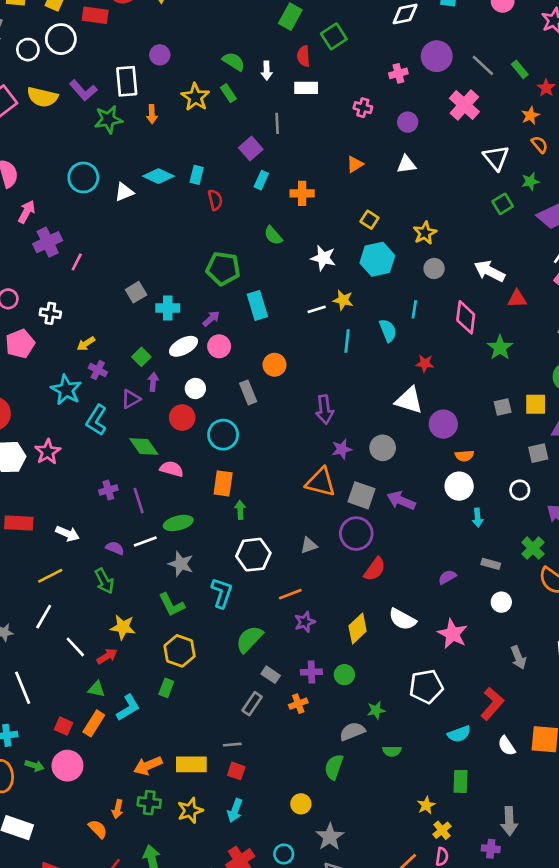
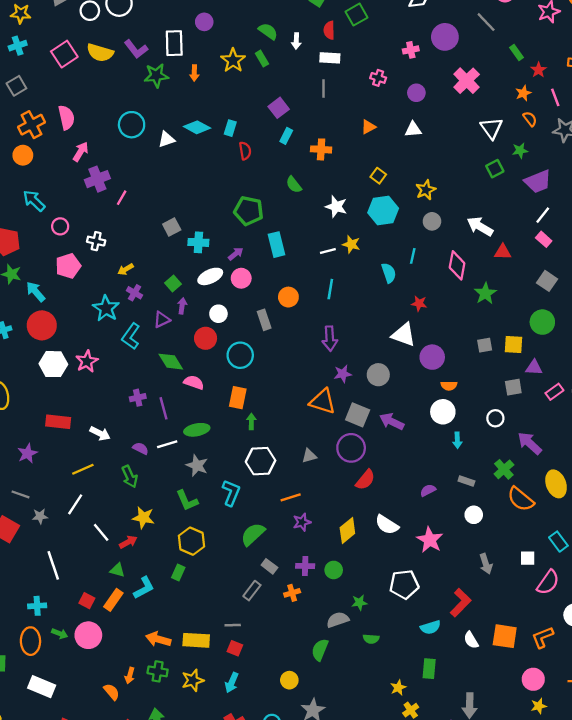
gray line: (483, 65) -> (486, 22), moved
gray line: (277, 123) -> (323, 89), moved
cyan line: (347, 341) -> (330, 289), moved
orange arrow: (148, 766) -> (158, 639), turned 35

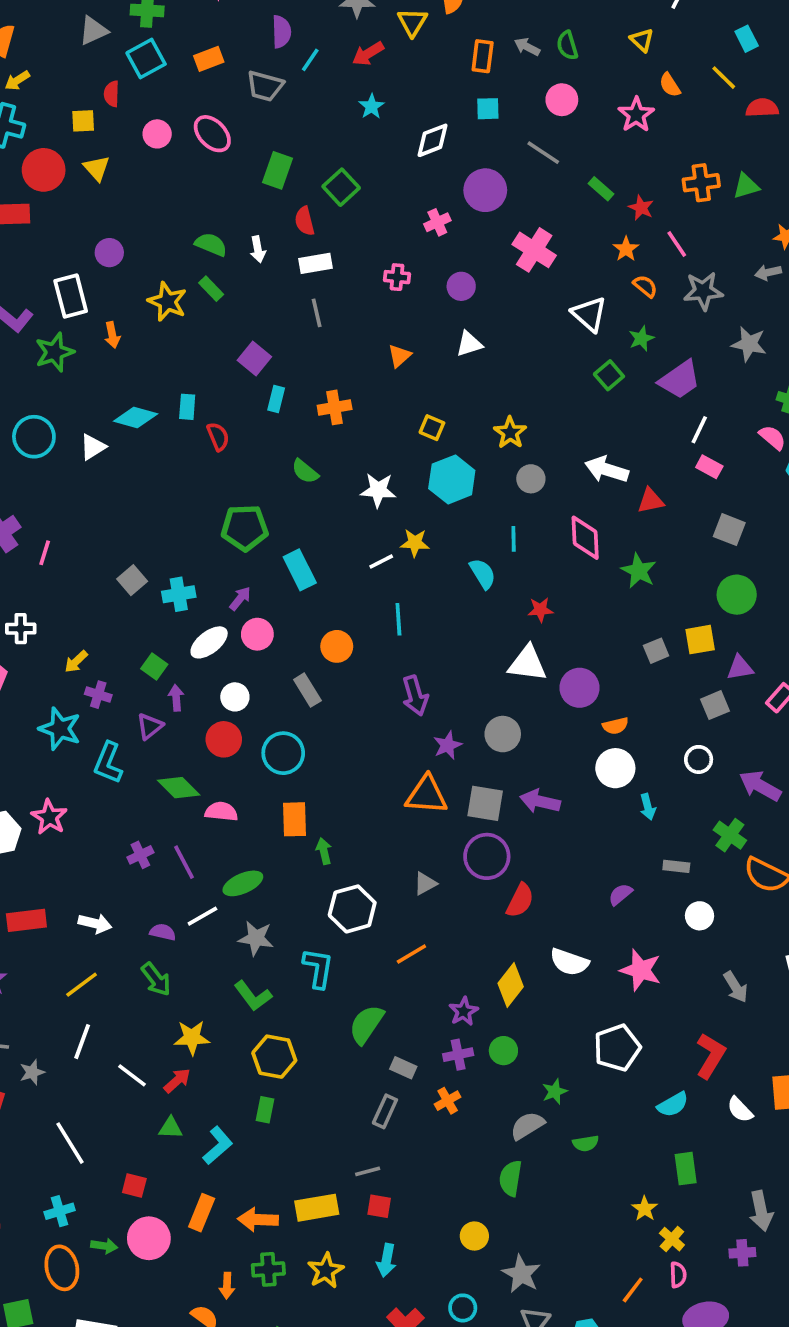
purple star: (302, 522) -> (464, 1011), moved
orange rectangle: (113, 600) -> (202, 1213), moved

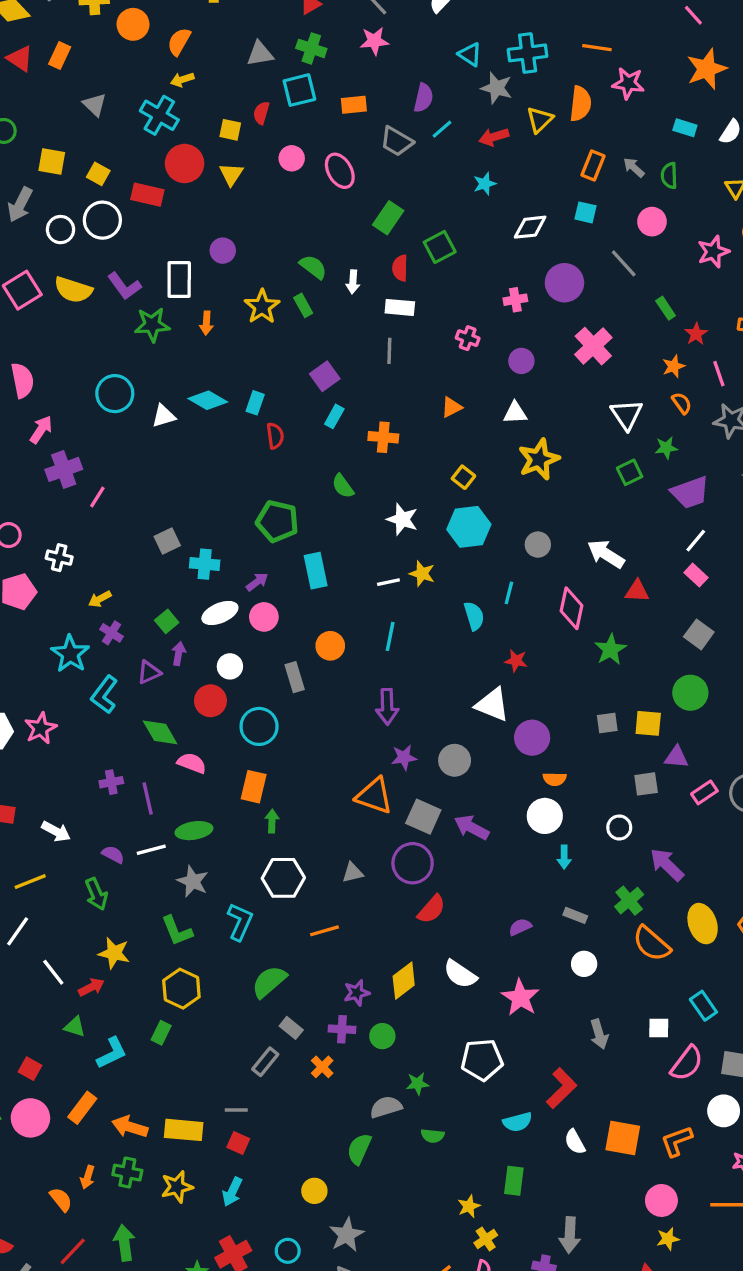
yellow star: (510, 433) -> (539, 459), moved, size x1.4
orange cross: (448, 1101) -> (322, 1067), turned -30

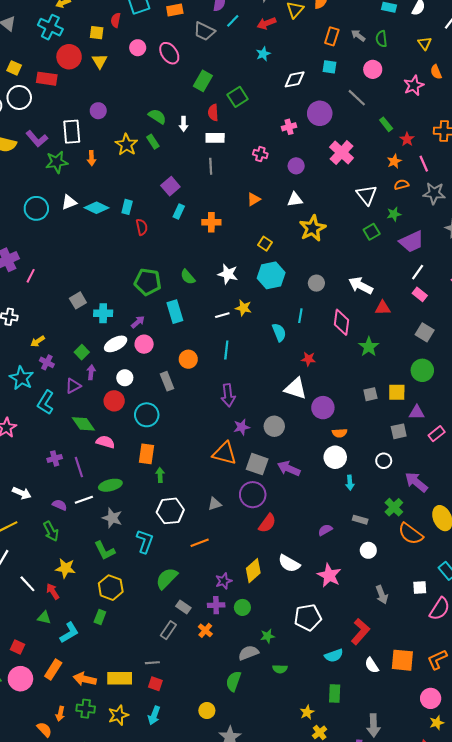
orange semicircle: (682, 403) -> (401, 185), turned -64
white triangle: (164, 416) -> (69, 202), moved
green semicircle: (343, 486) -> (188, 277), moved
red arrow: (91, 987) -> (53, 591), turned -91

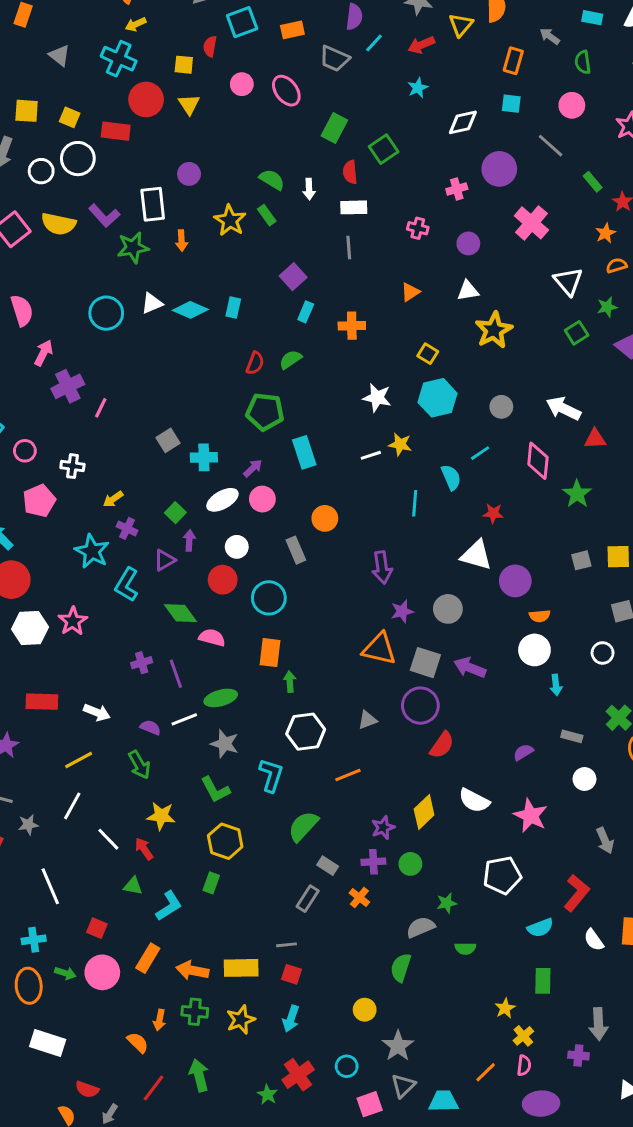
gray arrow: (358, 36) -> (550, 36), moved
red semicircle: (142, 227) -> (255, 363), moved, turned 35
green semicircle: (188, 277) -> (290, 360), moved, turned 98
cyan line: (300, 316) -> (480, 453), turned 48
cyan line: (226, 350) -> (415, 503), moved

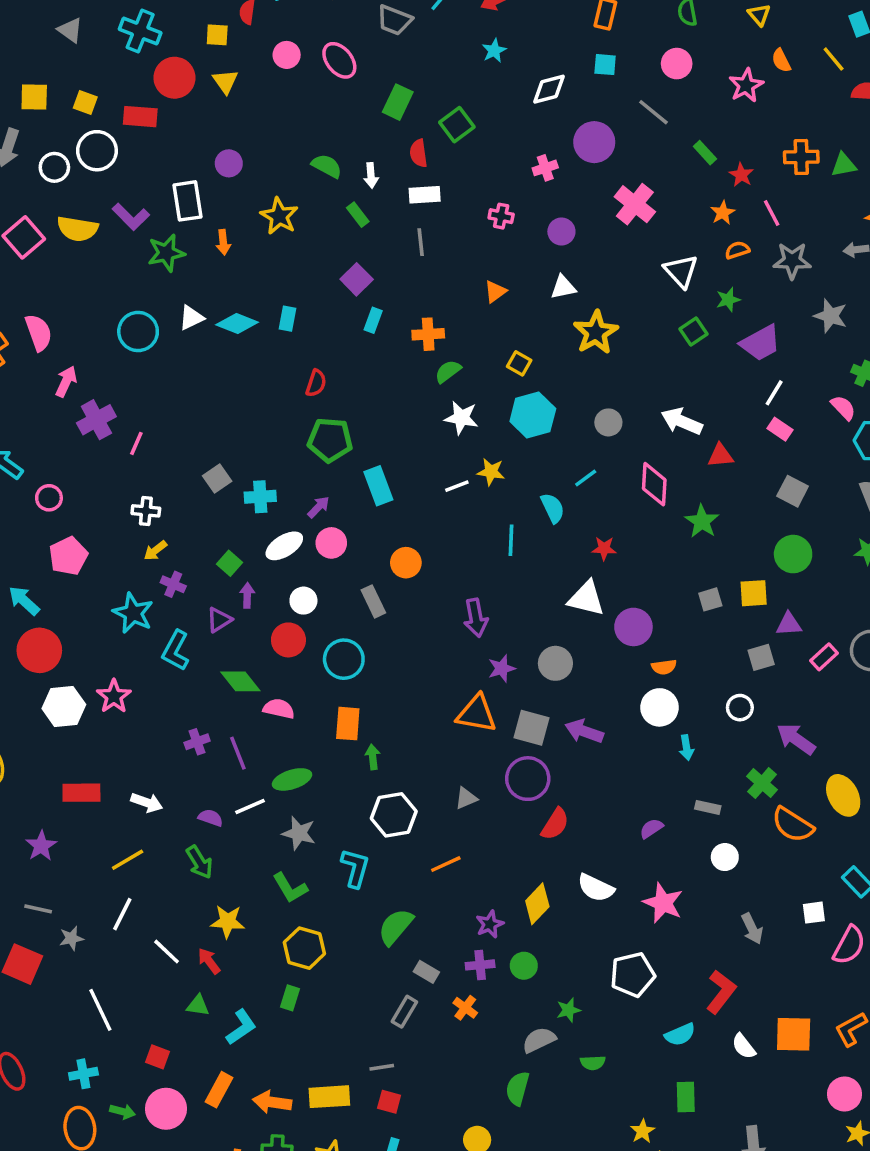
green rectangle: (267, 215) -> (358, 215), moved
green semicircle: (290, 360) -> (448, 371), moved
white cross: (72, 466) -> (146, 511), moved

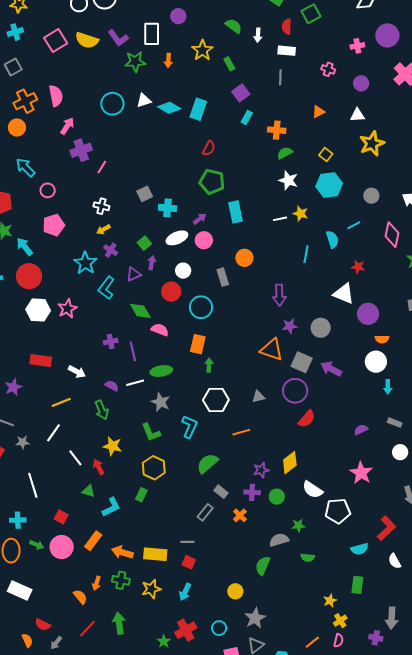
green rectangle: (358, 215) -> (229, 64), moved
cyan rectangle: (287, 319) -> (198, 109), size x1.5
white semicircle: (596, 888) -> (313, 490), moved

